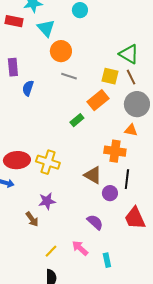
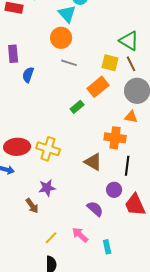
cyan triangle: (46, 28) -> (67, 14), moved
purple circle: (110, 193) -> (114, 190), moved

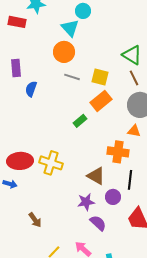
yellow square: (110, 63) -> (100, 77), moved
purple star: (47, 188) -> (86, 202), moved
purple circle: (114, 190) -> (113, 197), moved

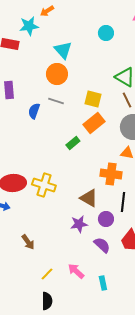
cyan circle: (83, 11) -> (106, 33), moved
gray line: (72, 77) -> (56, 101), moved
blue semicircle: (31, 89) -> (34, 111), moved
purple semicircle: (98, 223) -> (102, 245), moved

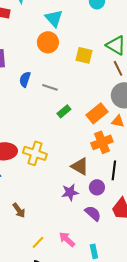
yellow square: (93, 99) -> (84, 55), moved
gray line: (56, 101) -> (50, 87), moved
orange rectangle: (94, 123) -> (97, 113), moved
orange cross: (111, 174) -> (102, 142), turned -30

